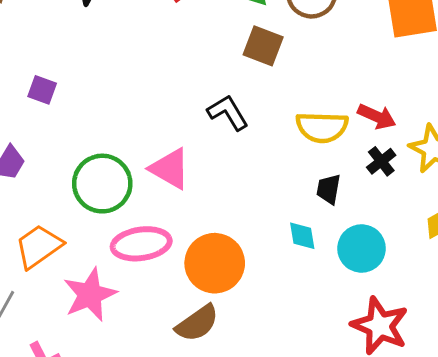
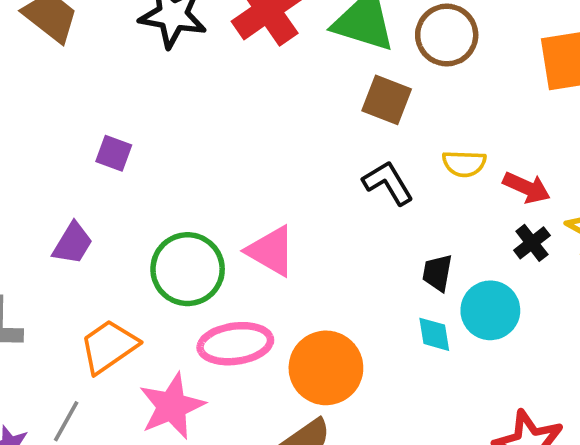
black L-shape: (228, 113) -> (388, 183), moved
yellow semicircle: (322, 127) -> (464, 164), moved, size x0.7
black trapezoid: (329, 189) -> (437, 273), moved
cyan circle: (362, 248) -> (490, 310), moved

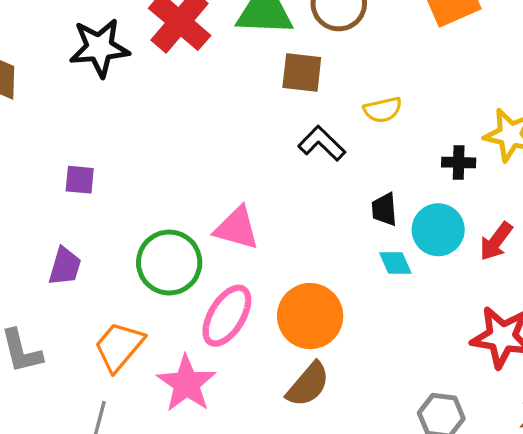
red arrow: (527, 188) -> (496, 241), moved, turned 117
black cross: (532, 243) -> (459, 162), turned -36
pink ellipse: (235, 344) -> (227, 316), turned -36

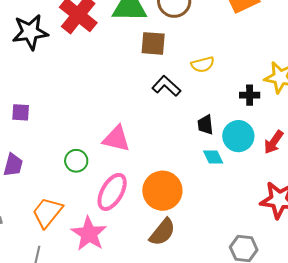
green circle: (169, 263) -> (76, 161), size x0.6

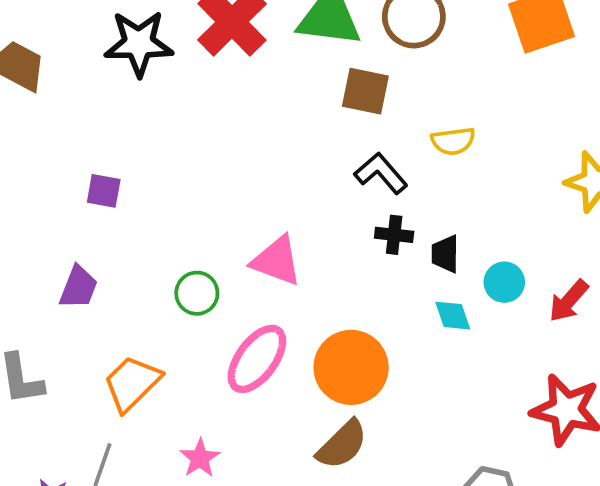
black cross: (250, 95) -> (394, 235), moved
cyan circle: (238, 136) -> (504, 282), size x0.7
pink star: (89, 234) -> (200, 458), moved, size x0.6

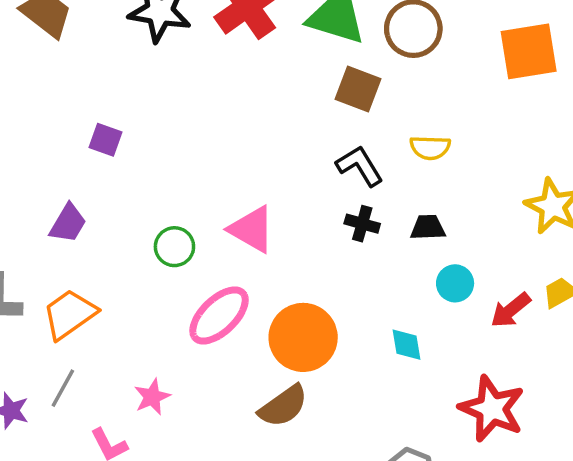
black trapezoid: (445, 254) -> (428, 227), moved, turned 78
cyan diamond: (453, 316) -> (407, 345), moved
orange trapezoid: (132, 383) -> (69, 314), moved

